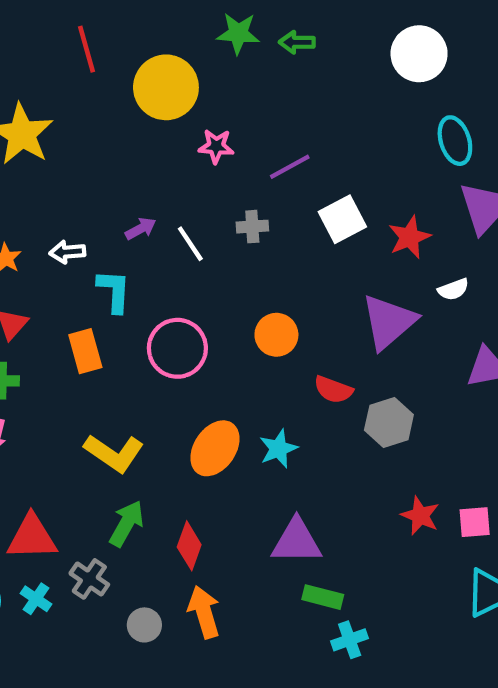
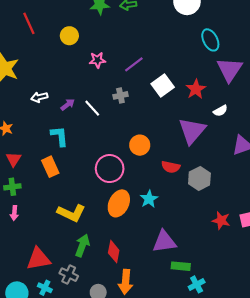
yellow circle: (166, 87) -> (69, 36), size x0.6
white arrow: (67, 252) -> (39, 97), moved
pink circle: (177, 348) -> (110, 169), moved
orange arrow: (204, 612) -> (126, 282), turned -150

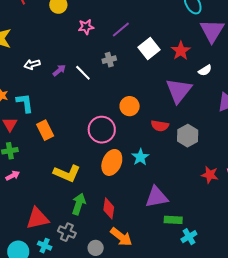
cyan L-shape: (60, 136) -> (25, 103), moved
pink arrow: (14, 213) -> (13, 176), turned -120
orange arrow: (126, 282) -> (121, 237), turned -55

